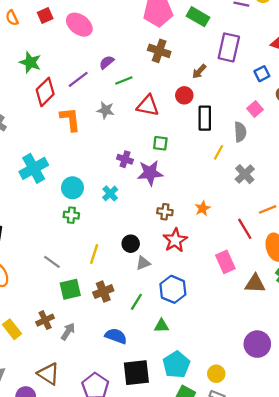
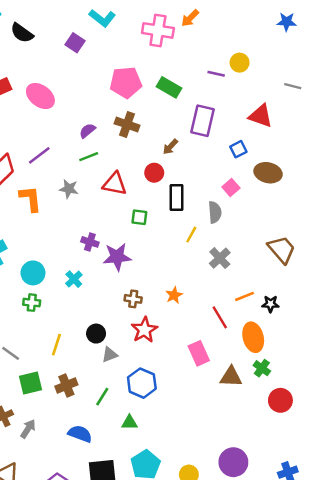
purple semicircle: (107, 62) -> (87, 131), moved
green square: (160, 143) -> (139, 217), moved
purple circle: (257, 344) -> (233, 462), moved

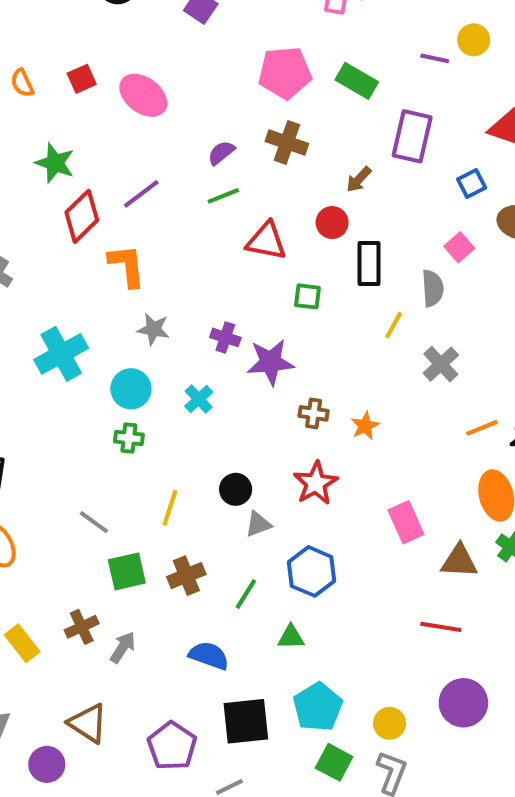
gray star: (69, 189) -> (154, 329), moved
brown cross: (133, 299) -> (314, 413), moved
red line: (220, 317) -> (441, 627), moved, turned -50

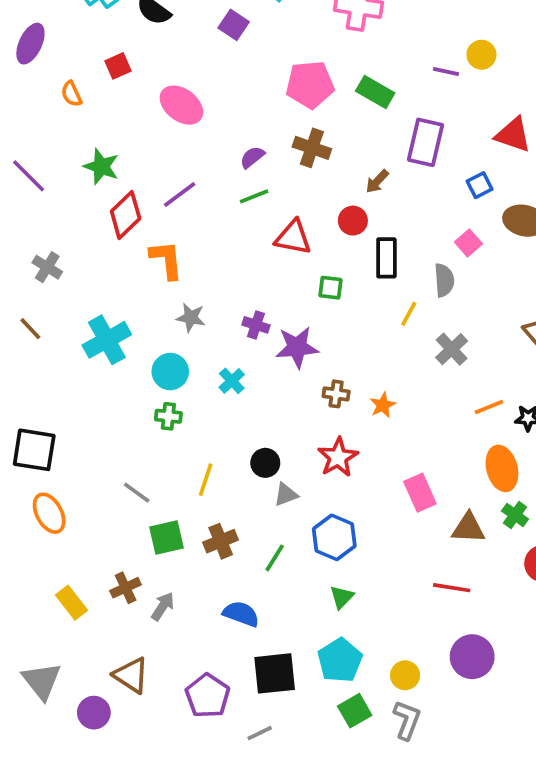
red square: (82, 79) -> (118, 66), moved
green triangle: (291, 637) -> (342, 597), moved, turned -45
green square: (334, 762) -> (355, 711), turned 32

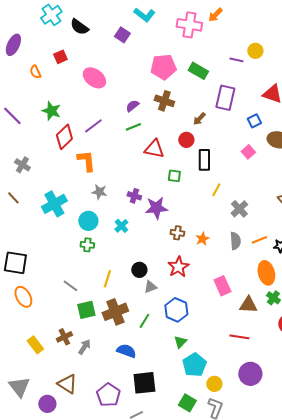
gray semicircle: (444, 280) -> (235, 241), moved
brown cross: (221, 541) -> (115, 312), size x1.4
cyan pentagon: (340, 660) -> (194, 365), moved
green square: (355, 711) -> (187, 403), turned -30

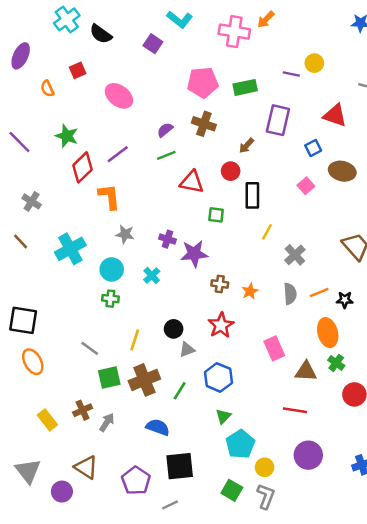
green rectangle: (198, 71) -> (245, 87), turned -42

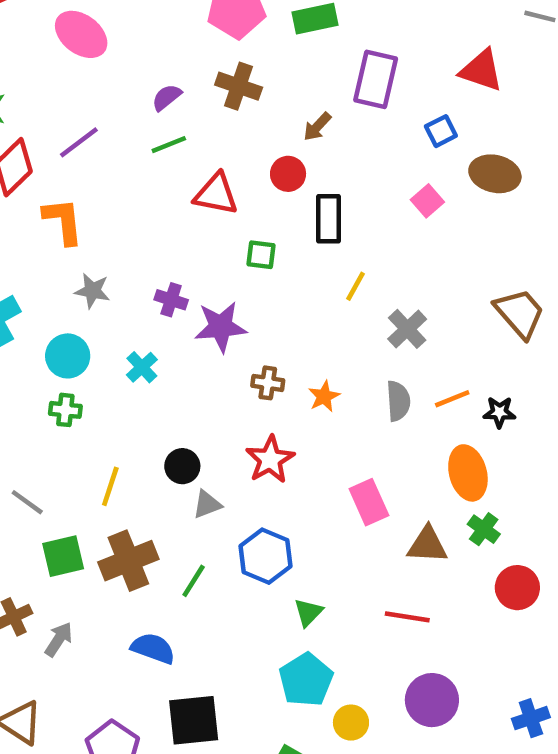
green triangle: (223, 416) -> (308, 612), moved

